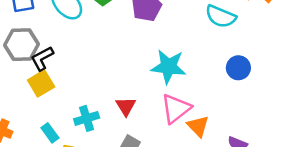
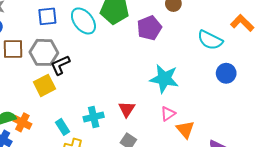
blue circle: (238, 68) -> (226, 73), moved
yellow square: (41, 83) -> (44, 85), moved
pink triangle: (176, 109) -> (168, 114), size x0.6

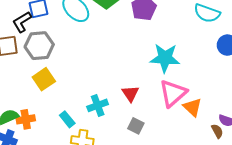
black L-shape: (60, 65) -> (22, 22), moved
pink triangle: (168, 114) -> (173, 93), size x1.8
orange cross: (22, 122) -> (26, 119), turned -30

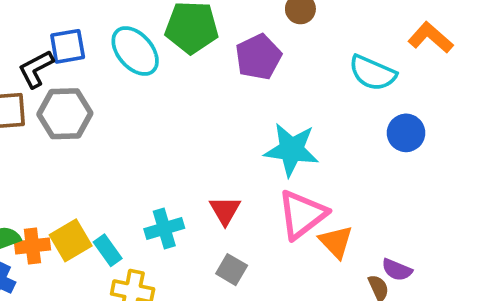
yellow square: (44, 79) -> (71, 240), moved

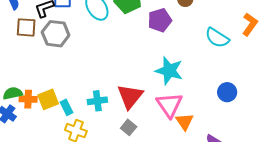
orange L-shape: (431, 38) -> (250, 24), turned 75
blue circle: (406, 133) -> (227, 92), moved
red triangle: (225, 210) -> (130, 96), size x1.6
pink triangle: (302, 214) -> (169, 105), turned -36

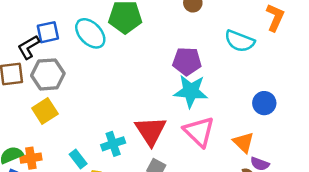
purple pentagon: (160, 20) -> (187, 61), moved, turned 30
yellow square: (48, 99) -> (45, 111), moved
orange triangle: (185, 122) -> (243, 142), moved

